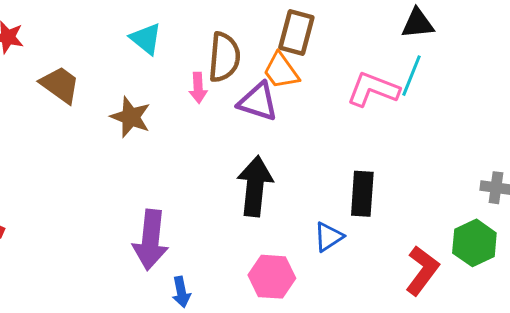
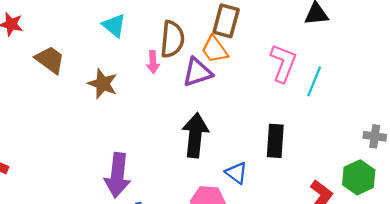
cyan line: (411, 76) -> (314, 81), moved
pink L-shape: (373, 89) -> (283, 63), turned 90
purple triangle: (258, 102) -> (198, 72), turned -36
blue triangle: (329, 237) -> (236, 173), moved, turned -50

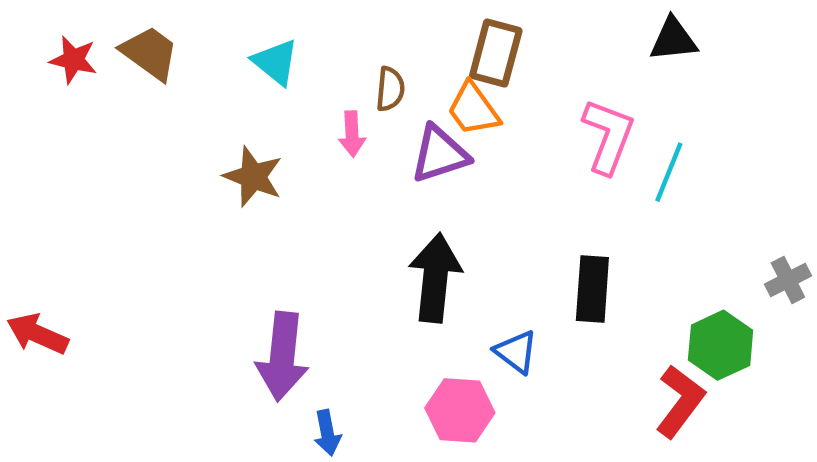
brown semicircle: (172, 39) -> (390, 89), size x0.6
brown trapezoid: (50, 60) -> (150, 53), moved
gray cross: (375, 136) -> (788, 280), turned -35
green hexagon: (359, 177) -> (721, 345), moved

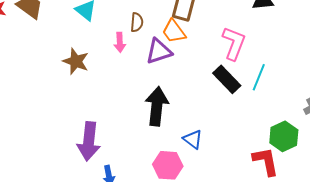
cyan line: (669, 172) -> (259, 77), moved
black rectangle: (592, 289) -> (227, 79), moved, turned -48
red L-shape: (680, 401) -> (266, 161), turned -48

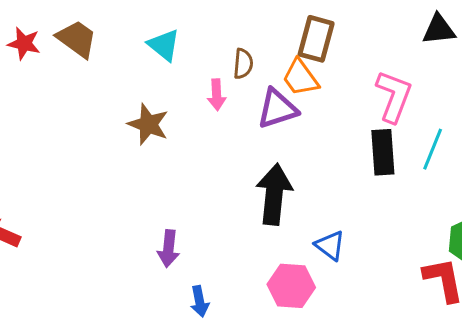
black rectangle: (227, 79) -> (383, 152), turned 40
purple arrow: (89, 141) -> (168, 249), size x0.6

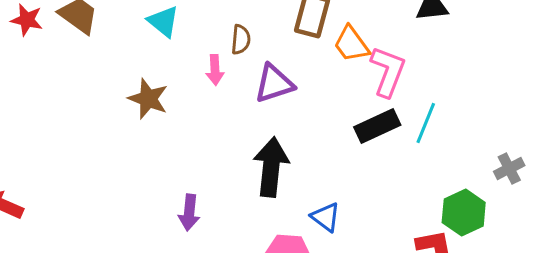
orange trapezoid: (301, 78) -> (351, 44), moved
black rectangle: (383, 152) -> (377, 126), turned 69
purple arrow: (168, 249) -> (189, 212), moved

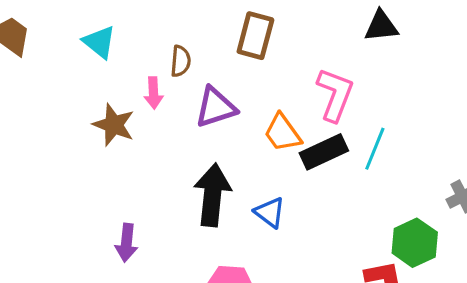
orange trapezoid: (351, 44) -> (283, 133), moved
brown star: (148, 99) -> (114, 125), moved
blue triangle: (326, 217) -> (270, 212), moved

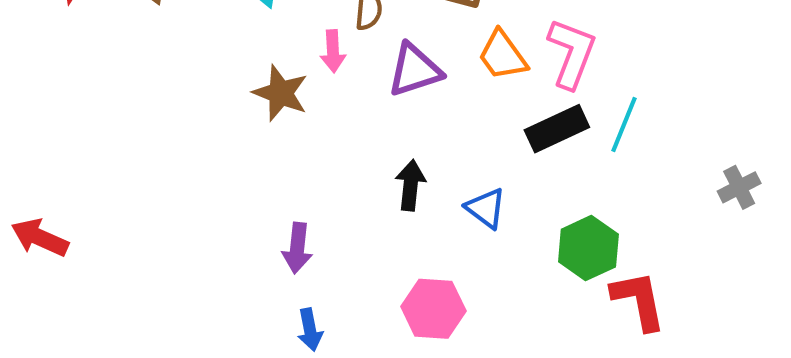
orange trapezoid: (283, 133) -> (503, 55), moved
black arrow: (212, 195) -> (410, 185), size x0.6
green hexagon: (415, 243) -> (588, 248), moved

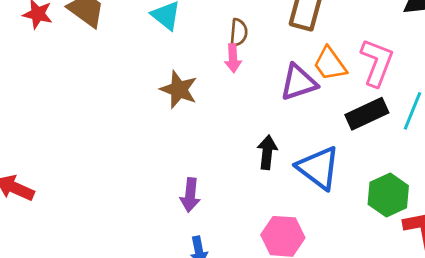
pink arrow: (333, 51) -> (233, 58), moved
purple triangle: (415, 70) -> (298, 82), moved
blue triangle: (486, 208) -> (318, 168), size x1.6

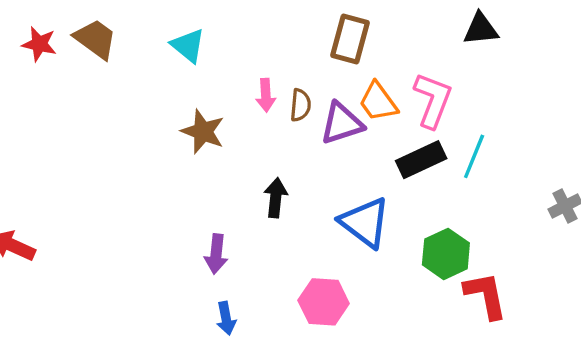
brown semicircle: (239, 33) -> (300, 105), moved
black arrow: (267, 152) -> (276, 198), moved

